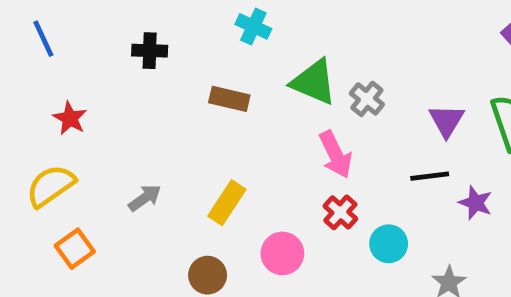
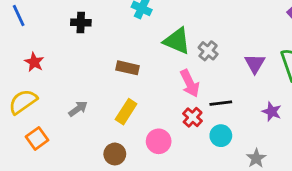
brown rectangle: (229, 99) -> (128, 68), moved
black line: (430, 176) -> (221, 103), moved

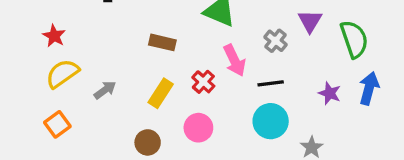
gray cross: (208, 51) -> (276, 41), moved
purple triangle: (255, 64) -> (310, 21), moved
yellow semicircle: (23, 102) -> (62, 74), moved
red cross: (193, 117) -> (203, 82), moved
cyan circle: (221, 136) -> (271, 121), size x1.4

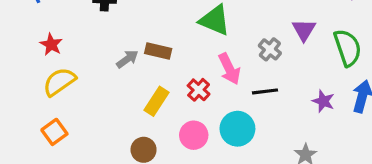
gray arrow: (105, 90) -> (127, 59), moved
cyan circle: (271, 121) -> (237, 129), moved

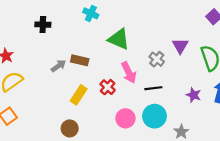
cyan circle: (237, 129) -> (155, 116), moved
pink circle: (194, 135) -> (125, 118), moved

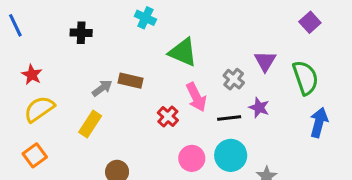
yellow rectangle: (79, 95) -> (90, 124), moved
purple star: (194, 95) -> (259, 108), moved

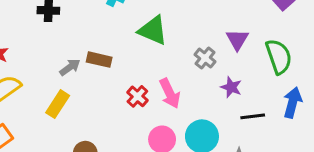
pink arrow: (196, 97) -> (170, 93), moved
black line: (229, 118) -> (253, 116), moved

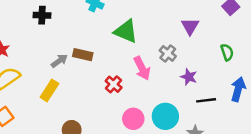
purple triangle: (237, 40) -> (190, 26), moved
green semicircle: (279, 56) -> (227, 52), size x0.6
pink arrow: (170, 93) -> (142, 68), moved

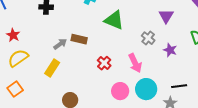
pink arrow: (142, 68) -> (135, 63), moved
purple star: (189, 77) -> (170, 50), moved
black line: (206, 100) -> (179, 86), moved

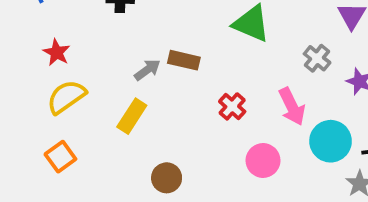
cyan circle: (146, 89) -> (331, 141), moved

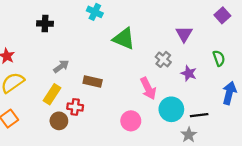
brown rectangle: (184, 60) -> (93, 81), moved
red cross: (232, 106) -> (75, 107), moved, turned -35
brown circle: (167, 178) -> (59, 121), moved

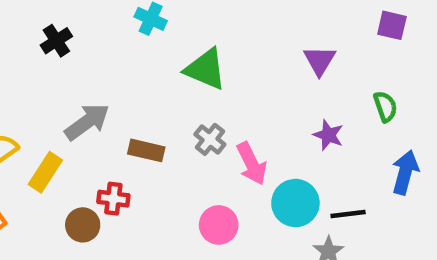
purple square: (222, 15) -> (392, 25), turned -35
black cross: (45, 24) -> (56, 41), turned -35
gray cross: (163, 59) -> (210, 139), moved
gray arrow: (61, 66) -> (87, 122), size x1.5
yellow rectangle: (52, 94) -> (45, 172), moved

